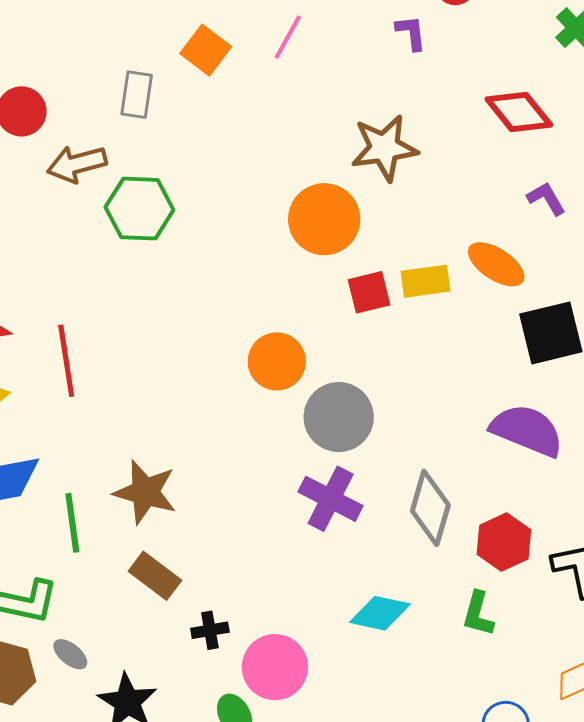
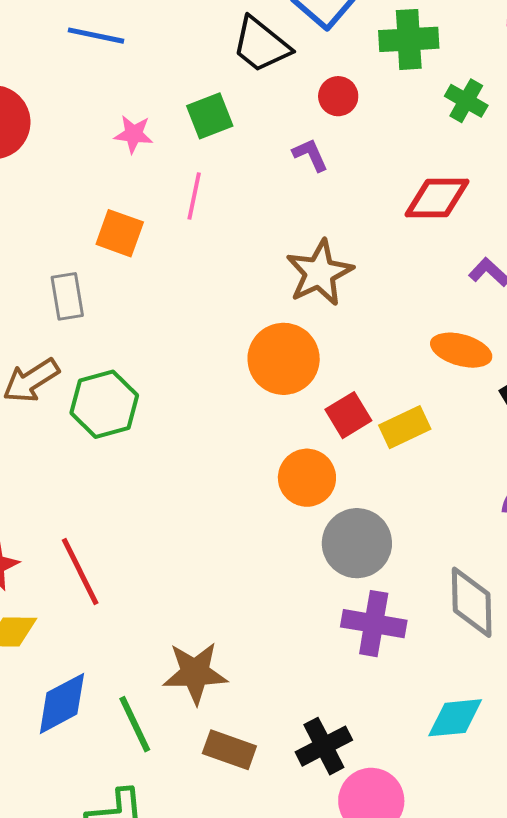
red diamond: (519, 112) -> (437, 198), turned -34
yellow rectangle: (426, 281) -> (405, 427), moved
orange circle: (277, 361) -> (307, 478), moved
black cross: (210, 630) -> (324, 746), moved, size x1.5

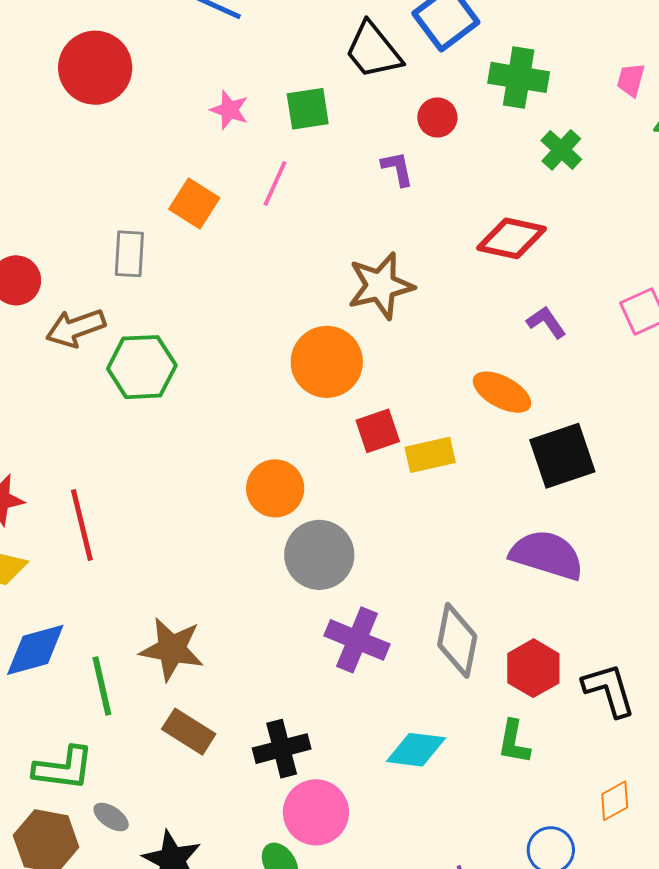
orange circle: (307, 478) -> (275, 488), moved
gray circle: (357, 543) -> (319, 555), moved

